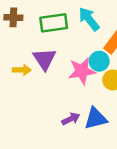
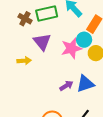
brown cross: (13, 17) -> (25, 19), moved, turned 32
yellow arrow: (22, 70) -> (24, 61), moved

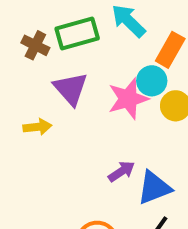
blue triangle: (85, 84) -> (154, 188), moved

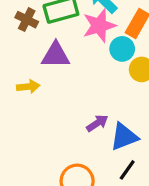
purple triangle: (71, 89) -> (56, 55), turned -48
pink star: (128, 99) -> (99, 26), moved

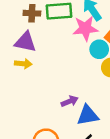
brown cross: (27, 20) -> (32, 13), turned -35
purple triangle: (56, 55) -> (25, 42), moved

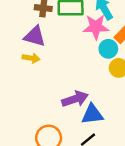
purple arrow: (70, 101) -> (75, 99), size x1.5

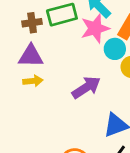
purple arrow: (75, 99) -> (86, 87), moved

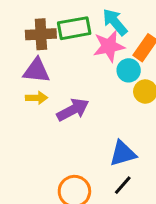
brown cross: (32, 23) -> (41, 34), size x1.4
purple arrow: (86, 87) -> (73, 110), moved

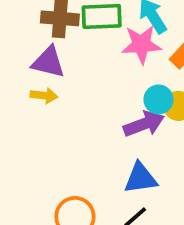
cyan circle: (129, 70) -> (158, 99), moved
purple arrow: (73, 110) -> (144, 124), moved

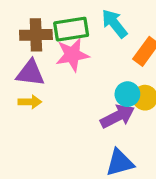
pink star: (141, 44) -> (72, 55), moved

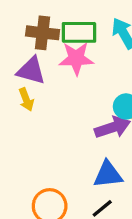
yellow arrow: (30, 102) -> (26, 100), turned 60

